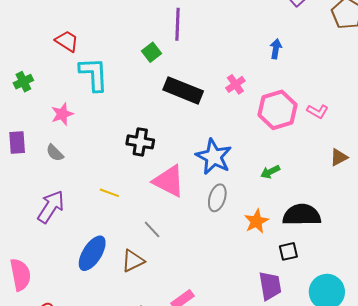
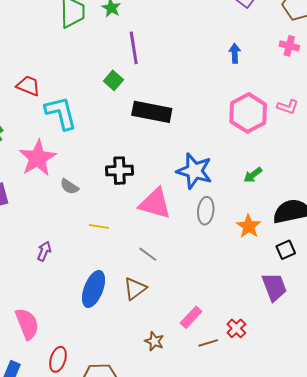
pink cross: (235, 84) -> (289, 46), moved, turned -30
pink star: (62, 114) -> (38, 158), size x1.6
gray semicircle: (55, 153) -> (69, 187), moved
purple arrow: (51, 207) -> (44, 251), size x0.6

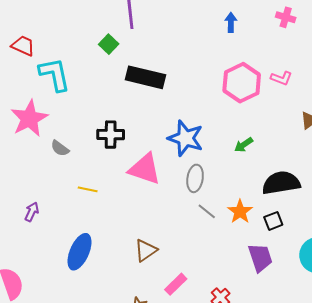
orange star: (249, 226) -> (240, 212), moved
gray line: (148, 254) -> (207, 211), moved
brown triangle: (135, 289) -> (146, 250), moved

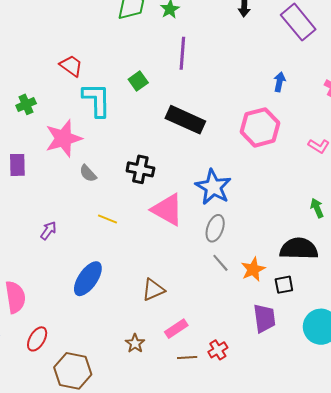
green square: (109, 44) -> (138, 81), moved
pink hexagon: (242, 83) -> (260, 127), moved
green arrow: (244, 145) -> (317, 208), moved, turned 90

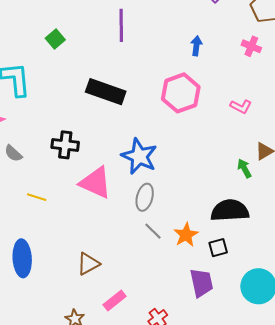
purple line: (182, 53) -> (121, 25), moved
green square: (138, 81) -> (55, 39), moved
blue ellipse: (88, 279) -> (22, 258), turned -33

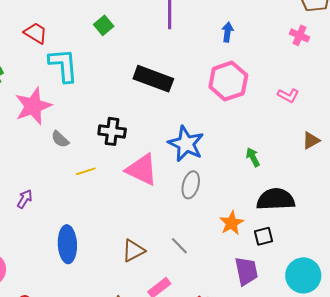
blue arrow: (196, 46) -> (228, 32), moved
green arrow: (244, 168) -> (253, 157), moved
yellow line: (37, 197) -> (86, 171), moved, turned -36
gray line: (153, 231) -> (179, 246), moved

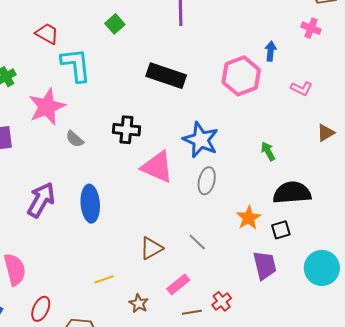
blue arrow: (228, 32) -> (271, 51), moved
yellow line: (86, 171) -> (104, 279), moved
purple arrow: (25, 199) -> (41, 200), size x1.8
blue ellipse: (67, 244) -> (90, 204), moved

